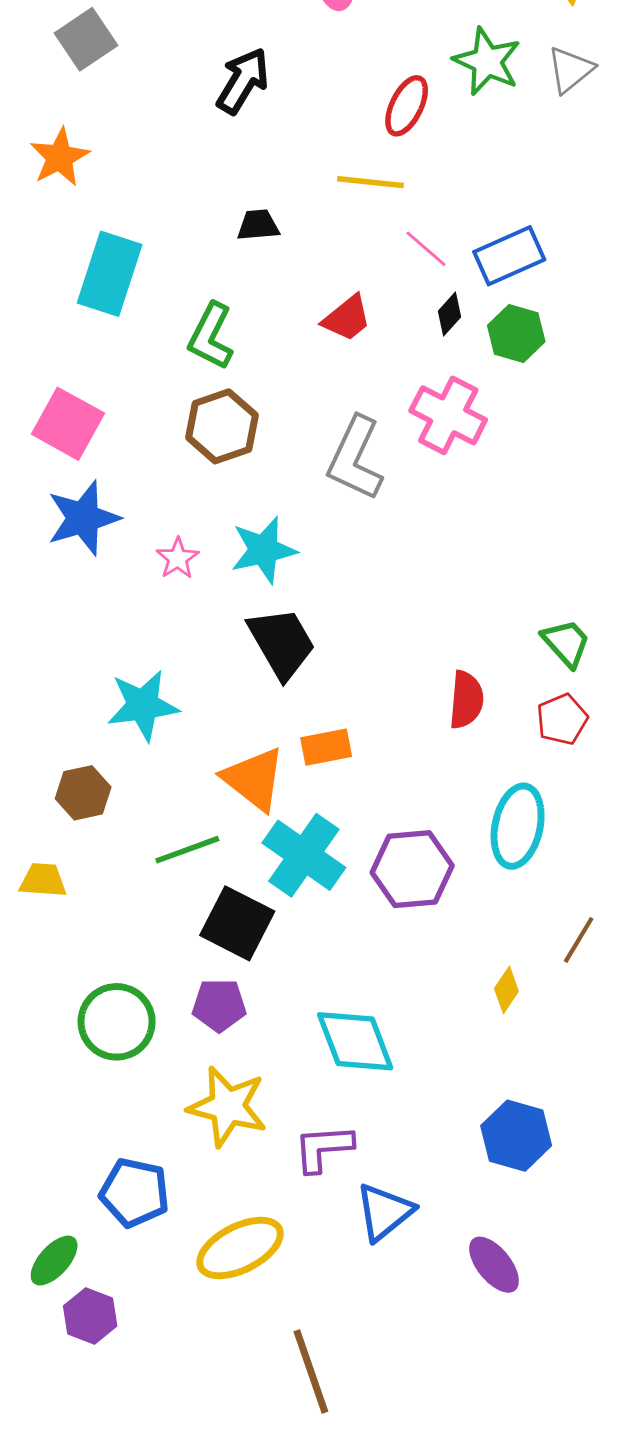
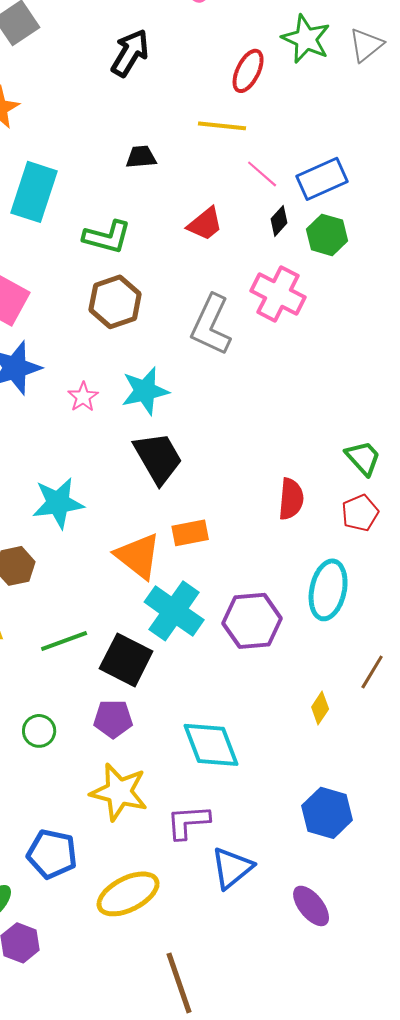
green L-shape: (211, 336) -> (107, 237), turned -102
green line: (187, 850) -> (64, 641), moved
green circle: (117, 1022) -> (39, 731), size x0.6

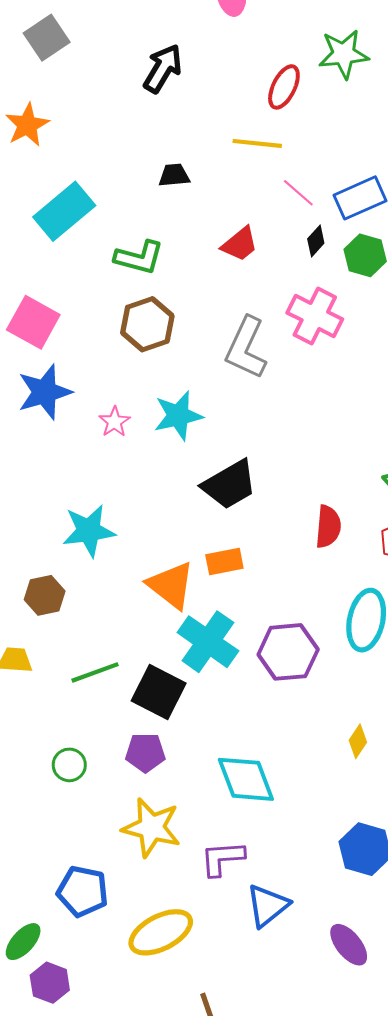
green star: (306, 39) -> (344, 54), turned -30
cyan rectangle: (34, 192) -> (64, 211), turned 32
black trapezoid: (158, 458) -> (230, 484), moved, turned 90

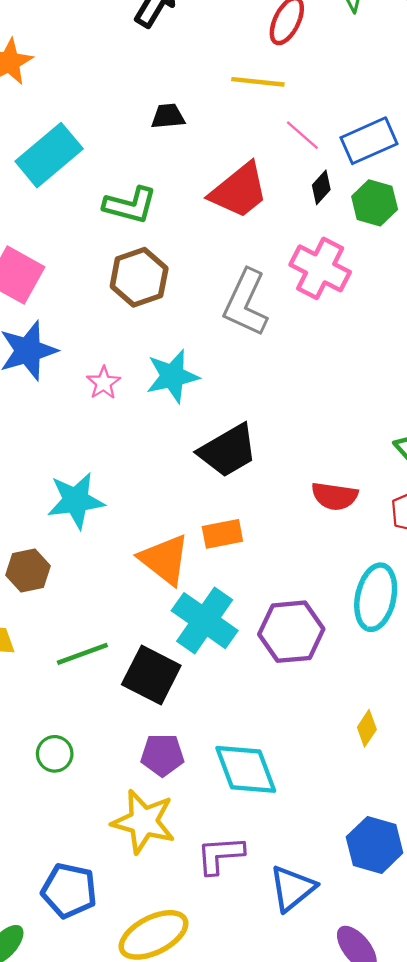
red trapezoid: (240, 244) -> (239, 191), size x1.5
red semicircle: (328, 527) -> (335, 496), turned 93
purple pentagon: (145, 753) -> (162, 755), moved
blue triangle: (268, 906) -> (292, 888), moved

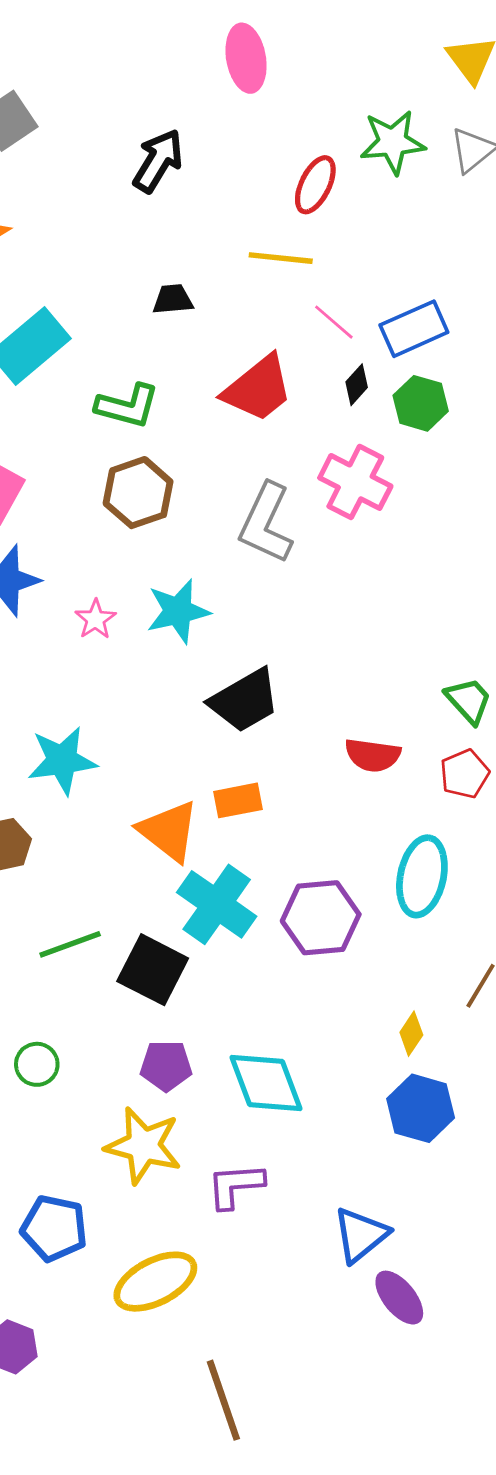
blue hexagon: (375, 845) -> (421, 1108), moved
blue triangle: (292, 888) -> (361, 1235), moved

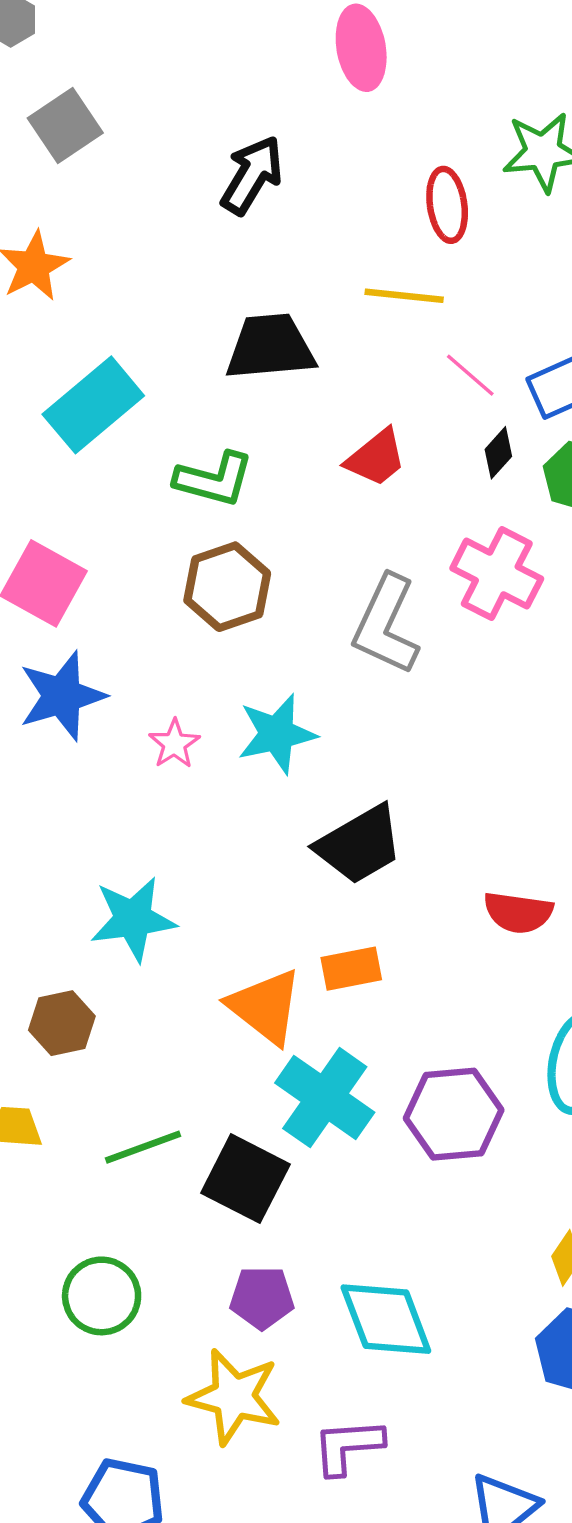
red ellipse: (315, 185) -> (447, 205), turned -34
black trapezoid: (173, 299) -> (270, 347), size x1.8
red trapezoid: (258, 389) -> (376, 458), size x0.7
green circle: (37, 1064) -> (102, 1296), size x1.4

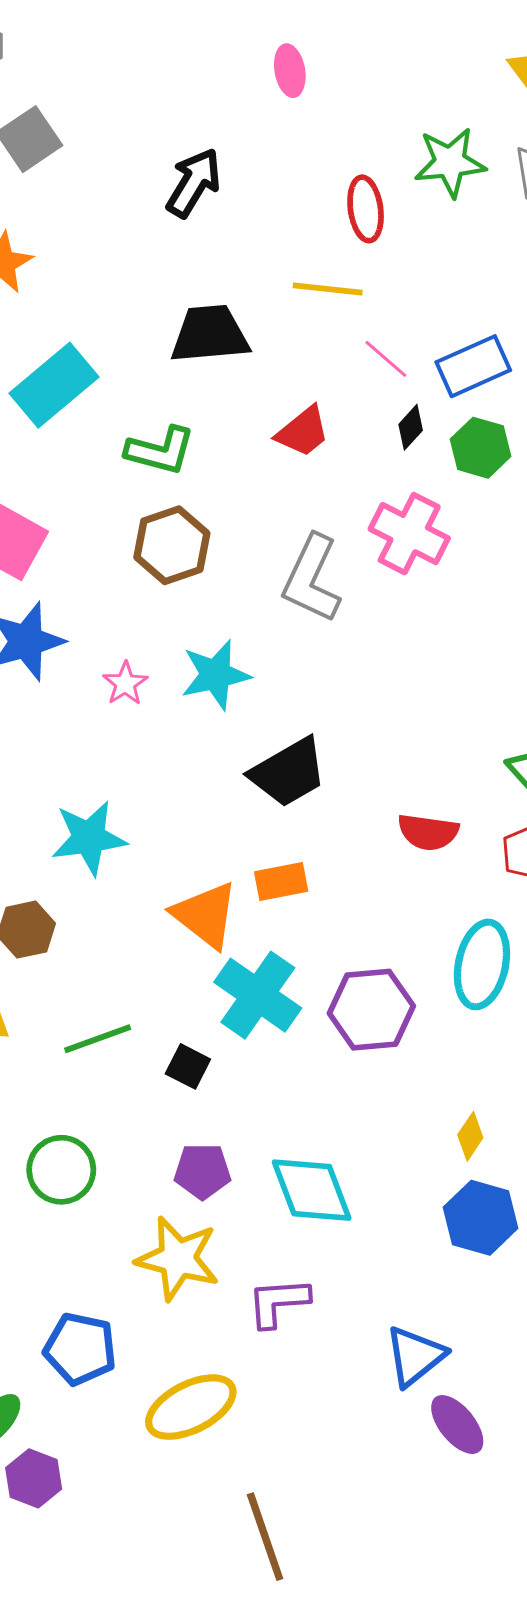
pink ellipse: (361, 48) -> (290, 71), size x0.7
black square: (245, 1179) -> (188, 1066), size x0.6

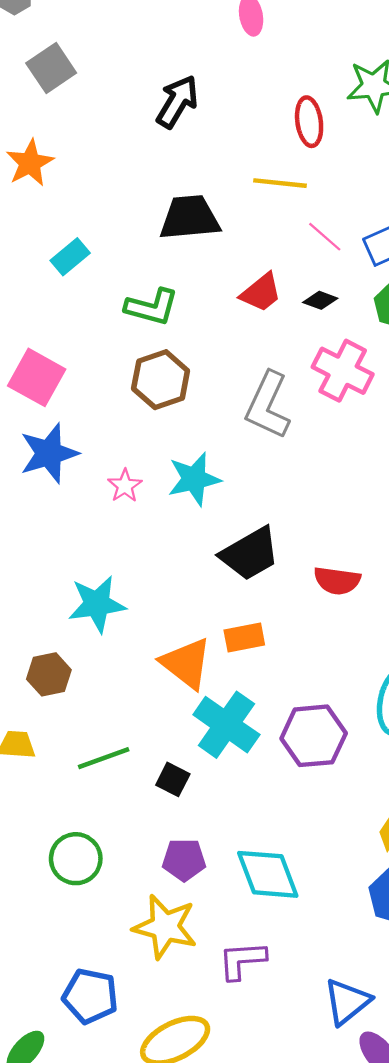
cyan rectangle: (54, 385) -> (70, 257), size x0.6
black diamond: (411, 427) -> (320, 300), moved, turned 68
red semicircle: (428, 832) -> (337, 581), moved

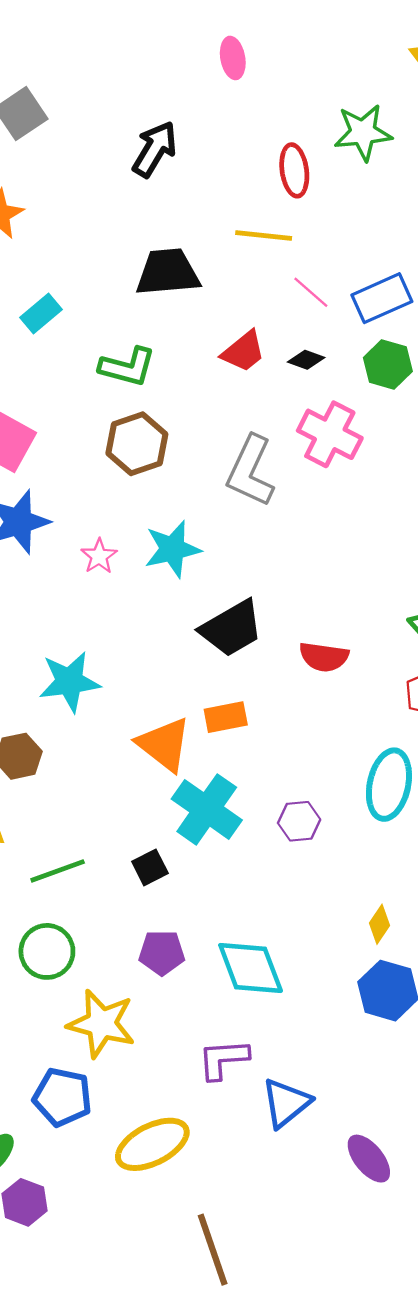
purple hexagon: (314, 736) -> (299, 821), size x0.6
green line: (104, 758) -> (58, 871), moved
black square: (173, 779) -> (150, 867), turned 36
yellow star: (165, 927) -> (101, 1024), moved
blue triangle: (347, 1002) -> (286, 1103), moved

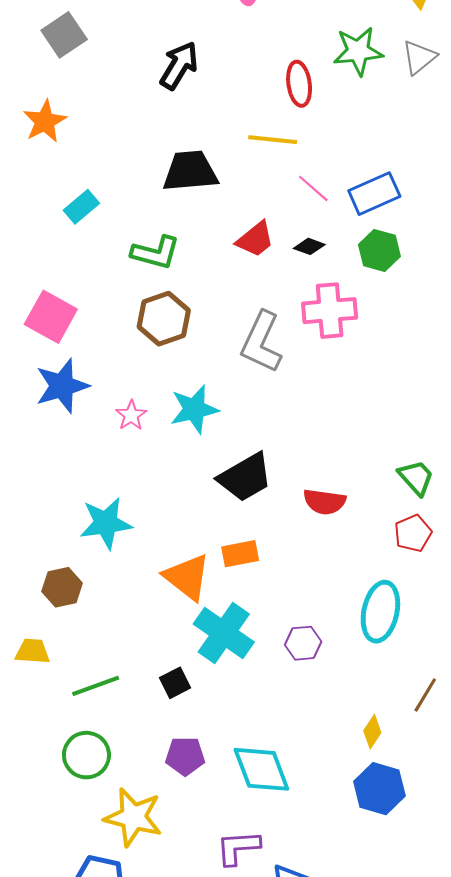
pink cross: (330, 434) -> (330, 311), turned -32

